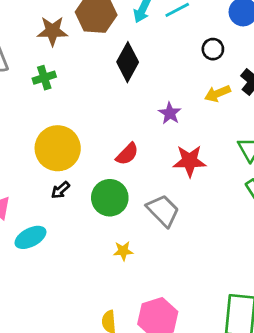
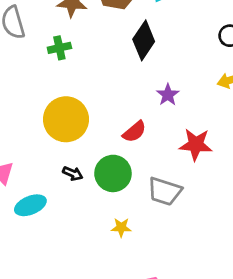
purple star: (170, 113) -> (168, 95), moved
black arrow: (60, 190) -> (73, 173), moved, turned -120
gray trapezoid: (163, 211) -> (165, 191), turned 147

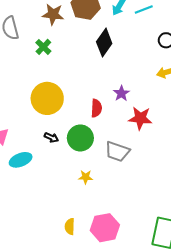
green cross: (59, 48) -> (43, 47), turned -35
purple star: (168, 95) -> (121, 93), moved
red semicircle: (134, 132) -> (96, 108), turned -48

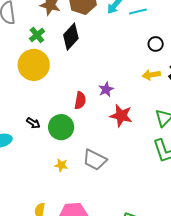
black diamond: (104, 43) -> (71, 37), moved
yellow circle: (47, 98) -> (34, 65), moved
gray trapezoid: (117, 151) -> (95, 160), moved

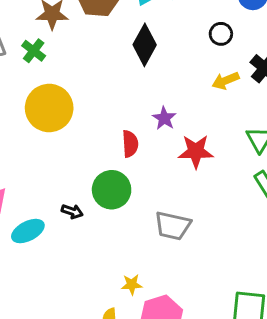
green cross: (37, 35) -> (34, 51), moved
black diamond: (71, 37) -> (145, 45), moved
black arrow: (33, 123) -> (72, 212), moved
yellow star: (61, 165) -> (132, 285), moved

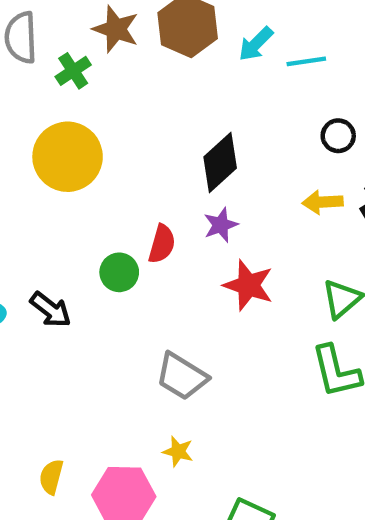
black diamond: (145, 45) -> (220, 163), moved
green circle: (112, 190) -> (119, 272), moved, size x0.7
black arrow: (72, 212) -> (51, 310), size x1.4
yellow star: (132, 285) -> (178, 451), moved

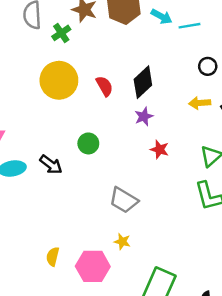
cyan arrow: (256, 44) -> (162, 17), turned -105
red semicircle: (162, 244) -> (104, 86), moved, turned -45
red star: (248, 285) -> (160, 149), size x0.7

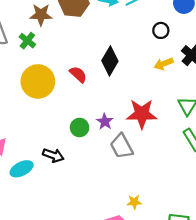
purple star: (144, 116) -> (105, 122), moved
red star: (160, 149) -> (142, 114), size x1.8
gray trapezoid: (124, 200) -> (122, 146), moved, turned 48

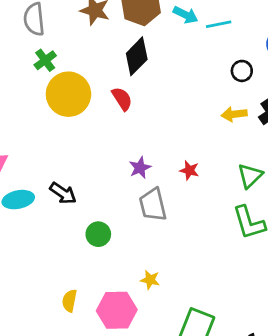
green cross: (27, 41) -> (45, 60), moved
black diamond: (110, 61) -> (137, 56), moved
red star: (142, 114) -> (189, 170), size x0.5
green circle: (80, 127) -> (98, 234), moved

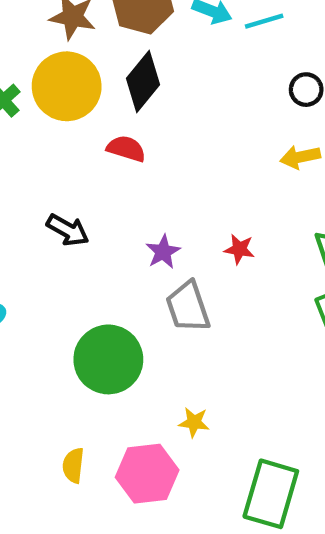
yellow circle: (68, 94) -> (67, 86), moved
red semicircle: (122, 99) -> (126, 149), turned -35
black arrow: (63, 193) -> (68, 230), moved
green circle: (98, 234) -> (108, 359), size x1.8

